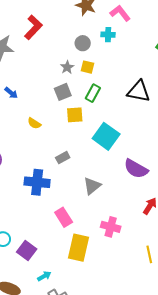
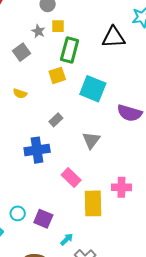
gray square: (63, 92) -> (22, 52), moved
green rectangle: (93, 93) -> (70, 50), size x1.4
pink cross: (111, 227) -> (121, 187), moved

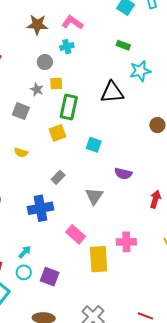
gray square: (22, 52) -> (21, 111), turned -30
cyan square: (93, 89) -> (94, 145), size x0.6
purple semicircle: (130, 113) -> (123, 174), moved, size x0.7
cyan arrow: (67, 239) -> (25, 252), moved

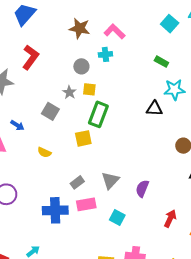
black triangle: (112, 92) -> (154, 109), moved, size x0.7
cyan square: (94, 145) -> (117, 217), moved
purple semicircle: (123, 174) -> (142, 189), turned 90
gray triangle: (94, 196) -> (110, 180), moved
pink rectangle: (76, 234) -> (86, 204), moved, turned -60

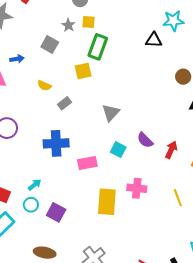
blue arrow: (17, 125) -> (17, 59), turned -40
gray rectangle: (77, 182) -> (65, 103), moved
purple semicircle: (142, 189) -> (145, 140), moved, turned -66
pink rectangle: (86, 204) -> (87, 163), moved

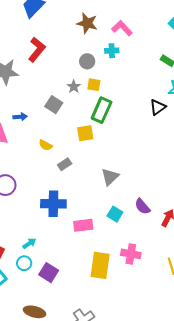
black triangle: (154, 40) -> (158, 107), turned -42

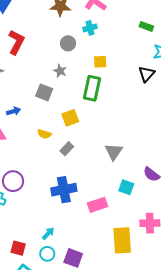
yellow square: (94, 85) -> (100, 62), moved
yellow square: (85, 133) -> (70, 118), moved

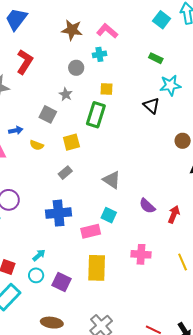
black triangle: (146, 74) -> (151, 105), turned -36
yellow semicircle: (44, 134) -> (37, 145), moved
gray triangle: (114, 152) -> (112, 180), turned -36
cyan square: (126, 187) -> (109, 215), moved
yellow rectangle: (122, 240) -> (97, 268), moved

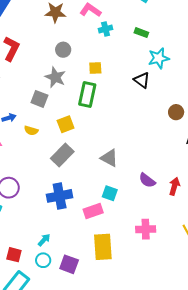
cyan cross: (99, 54) -> (106, 29), moved
gray star: (66, 94) -> (55, 77), size x1.5
gray rectangle: (65, 173) -> (62, 155), size x1.6

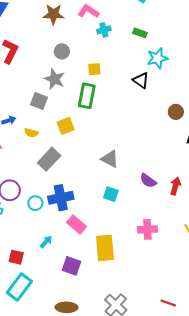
gray rectangle: (62, 155) -> (49, 159), moved
pink rectangle: (93, 211) -> (77, 224), moved, turned 60
cyan circle: (43, 260) -> (35, 203), moved

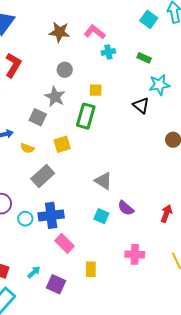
purple semicircle: (148, 181) -> (126, 208), moved
cyan arrow: (46, 242) -> (34, 272), moved
yellow rectangle: (105, 248) -> (91, 269), size x0.6

